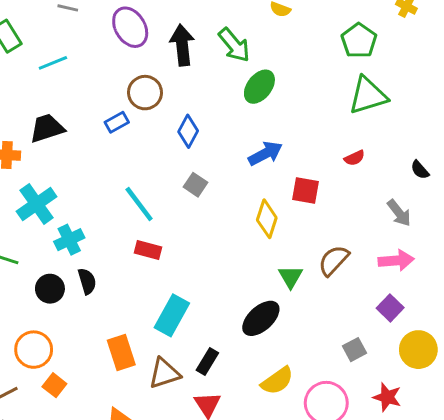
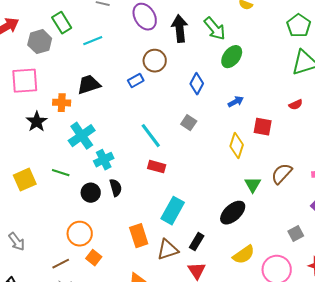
blue diamond: (188, 131) -> (197, 84), moved
blue arrow: (265, 153) -> (236, 102), size x0.7

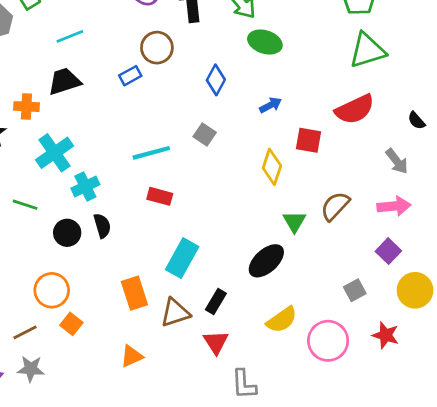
cyan line: (93, 41) -> (70, 36), moved
green ellipse: (232, 57) -> (265, 42), turned 70
red semicircle: (296, 105) -> (355, 109), size x2.0
cyan line: (151, 136) -> (151, 153), turned -68

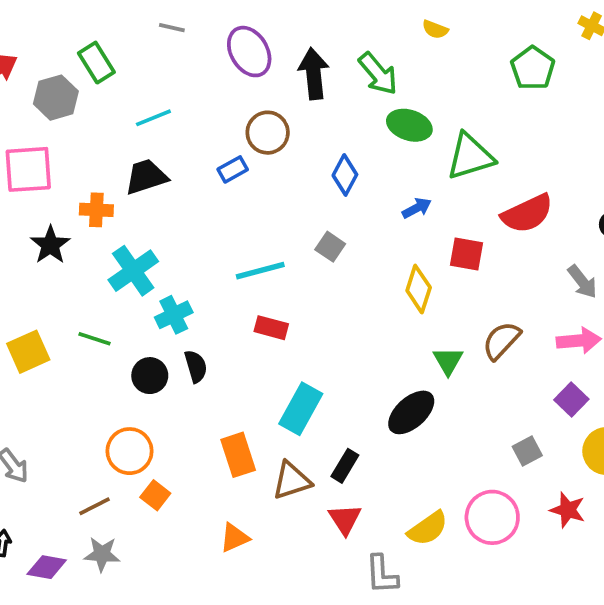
green triangle: (367, 50) -> (470, 157), moved
yellow semicircle: (282, 320) -> (428, 528), moved

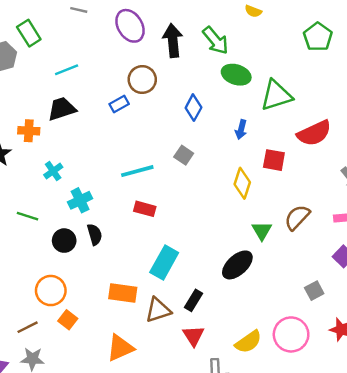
blue arrow: (417, 208) -> (241, 130), turned 132
cyan cross: (133, 271) -> (53, 171), size x0.6
orange rectangle: (238, 455) -> (123, 293), turned -64
orange triangle: (234, 538) -> (120, 348), size x1.4

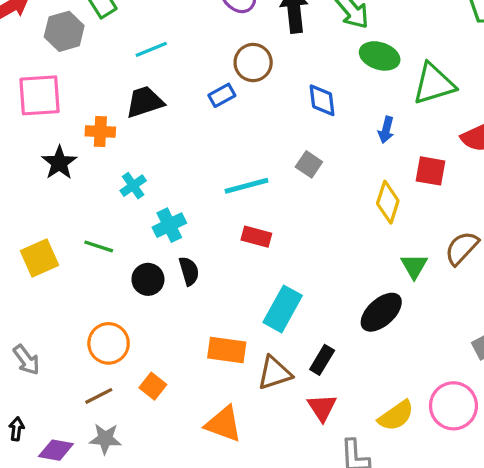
blue diamond: (193, 108) -> (322, 100), turned -35
orange circle: (51, 291) -> (109, 343), moved
orange triangle: (120, 348) -> (224, 424), turned 44

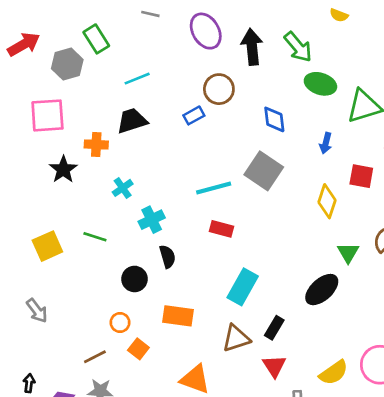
gray square: (309, 164) -> (264, 171), size x1.8
black circle: (148, 279) -> (135, 279), moved
orange circle: (109, 343) -> (120, 322), moved, size x0.6
orange rectangle: (227, 350) -> (178, 316), moved
gray arrow: (26, 360) -> (37, 311), moved

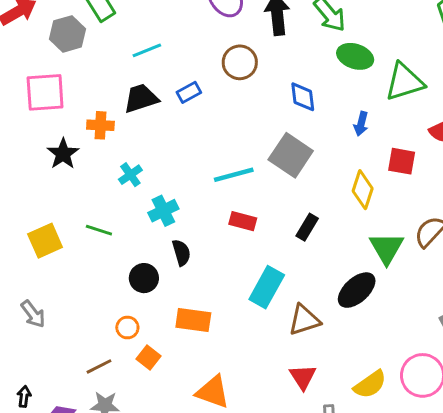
blue rectangle: (194, 115) -> (189, 92), moved
green triangle: (348, 253) -> (387, 248), size x1.4
black rectangle: (274, 328) -> (307, 227), moved
brown triangle: (236, 338) -> (304, 320), moved

